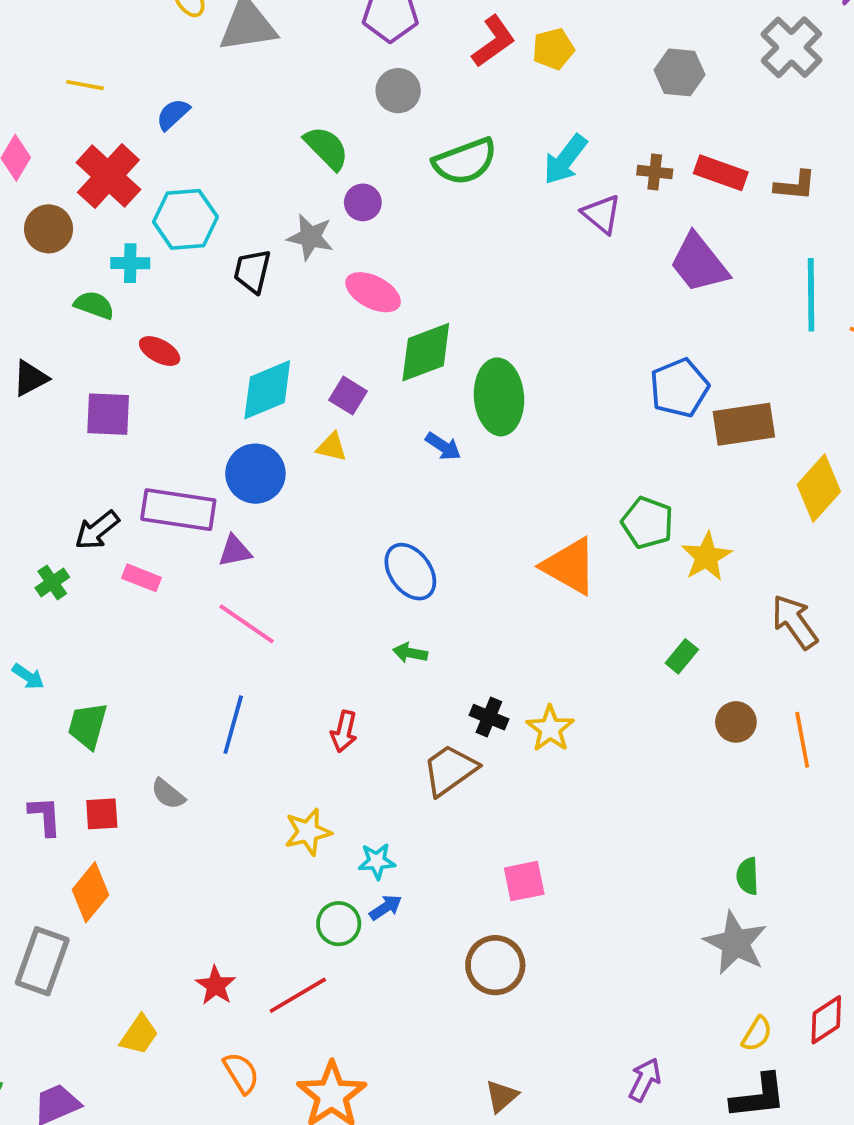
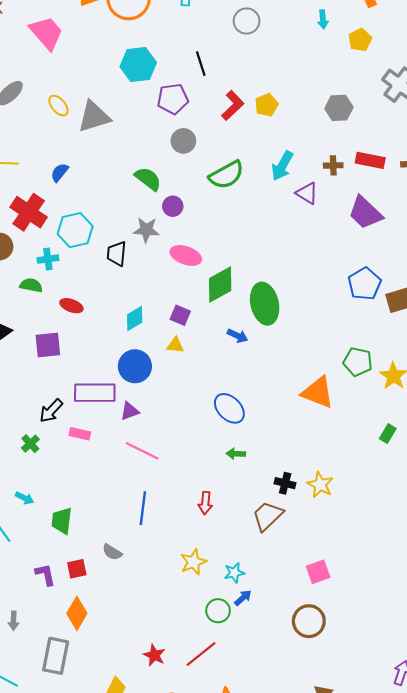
cyan diamond: (267, 390) -> (135, 318), size x0.7

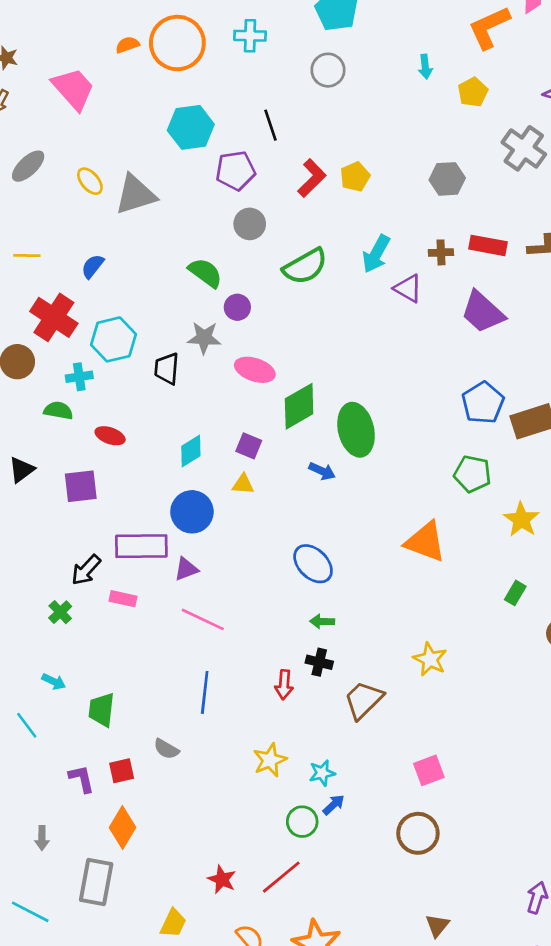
green pentagon: (358, 362) -> (473, 474), moved
black cross: (285, 483) -> (319, 662), moved

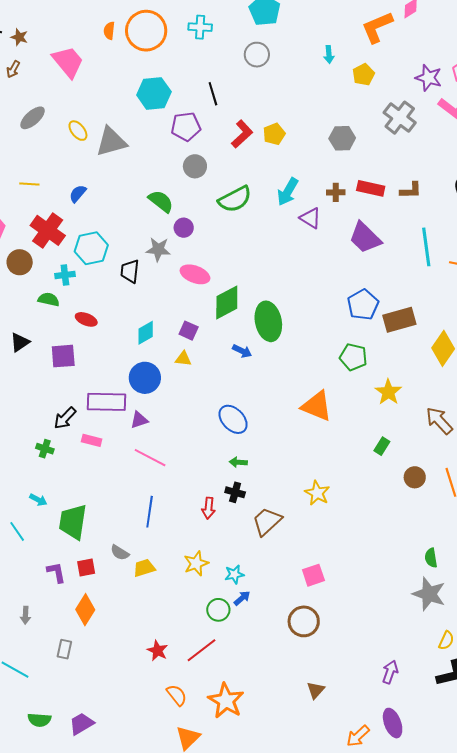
orange semicircle: (127, 45) -> (109, 31), turned -66
green cross: (60, 612) -> (45, 449), turned -30
green trapezoid: (102, 710) -> (73, 522), size x1.4
gray rectangle: (96, 882) -> (64, 649), size x0.6
yellow trapezoid: (173, 923) -> (144, 568), moved, turned -135

